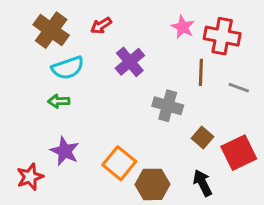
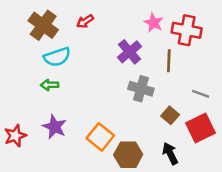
purple cross: (130, 62) -> (129, 52), moved
gray line: (239, 88) -> (201, 94), moved
red star: (30, 177) -> (15, 136), moved

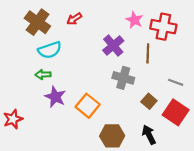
purple star: (55, 127) -> (55, 97), moved
red square: (201, 128) -> (176, 112), turned -30
orange square: (100, 137) -> (88, 106), moved

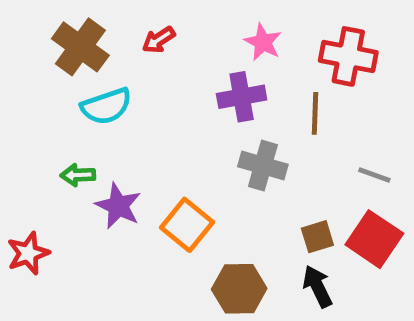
pink star: (134, 20) -> (263, 42), moved
purple cross: (113, 46) -> (242, 97), turned 30
green arrow: (43, 75) -> (78, 175), moved
brown square: (149, 101) -> (317, 237), moved, turned 32

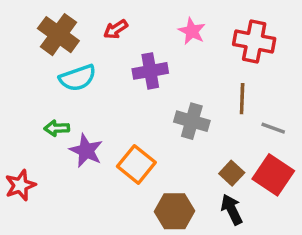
purple cross: (242, 97) -> (150, 71), moved
brown line: (315, 113) -> (242, 99), moved
brown square: (317, 237) -> (232, 173), turned -30

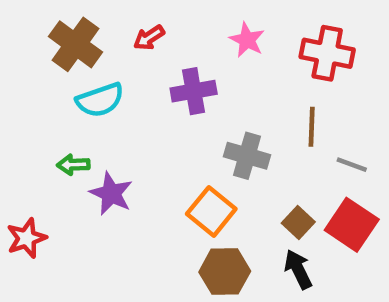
orange square: (136, 164) -> (211, 211), moved

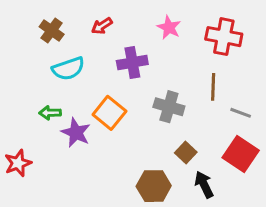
brown cross: (75, 44) -> (52, 30), size x0.7
orange square: (211, 211) -> (109, 113), moved
brown square: (298, 223) -> (186, 152), moved

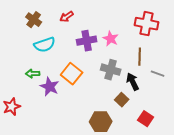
pink star: (169, 27) -> (111, 39), moved
red square: (241, 154) -> (146, 119), moved, size x0.7
black arrow: (204, 184) -> (133, 82), moved

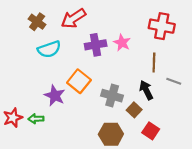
red arrow: (67, 17) -> (73, 18), size x1.6
gray cross: (111, 70) -> (112, 96), moved
green arrow: (33, 74) -> (36, 119), moved
red square: (146, 119) -> (151, 131), moved

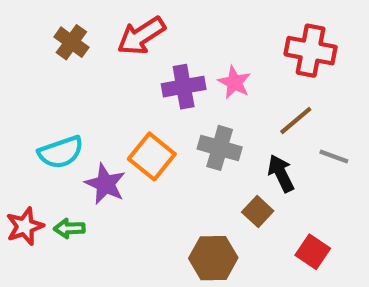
cyan semicircle: (49, 49) -> (61, 152), moved
brown line: (154, 62) -> (296, 120), turned 48
gray cross: (112, 96) -> (220, 148), moved
red square: (151, 131) -> (313, 252), moved

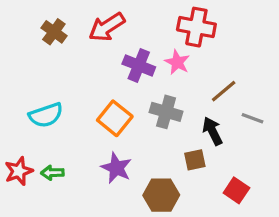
red cross: (311, 51) -> (196, 27), moved
purple cross: (184, 87) -> (139, 65), turned 32
purple star: (105, 184) -> (116, 168), moved
brown square: (258, 211) -> (195, 160), turned 35

